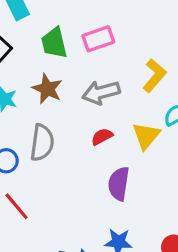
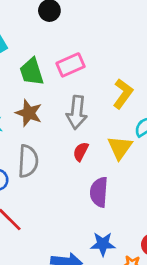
gray arrow: (101, 92) -> (77, 112), turned -64
red semicircle: (102, 137) -> (81, 152), turned -30

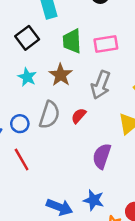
red semicircle: (81, 152) -> (79, 116), moved

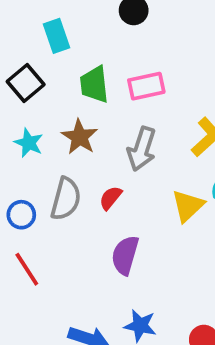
purple semicircle: (102, 156) -> (125, 255), moved

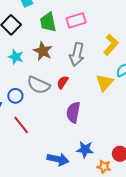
gray semicircle: (66, 199) -> (39, 85), turned 105

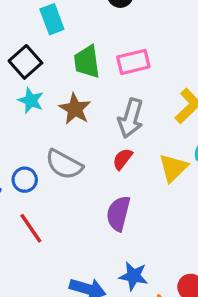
cyan star: (16, 57) -> (31, 100), moved
red semicircle: (63, 82) -> (123, 159), moved

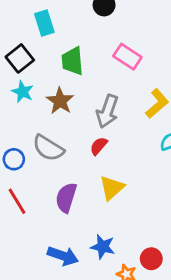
pink rectangle: (133, 62) -> (127, 57), moved, turned 44
yellow triangle: (173, 168) -> (112, 188), moved
purple semicircle: (118, 213) -> (66, 198), moved

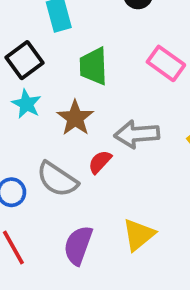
gray arrow: (107, 111) -> (137, 134), turned 64
red semicircle: (99, 146) -> (100, 162), moved

